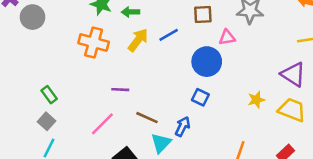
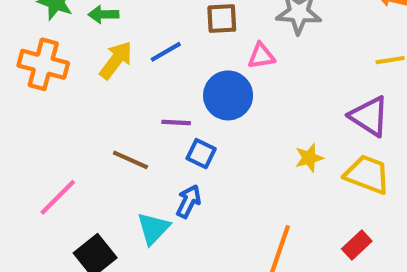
purple line: (120, 90) -> (176, 122), moved
blue square: (200, 97) -> (201, 154), moved
brown line: (147, 118) -> (130, 160), moved

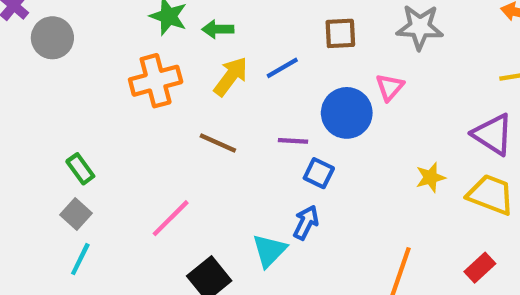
pink triangle: (261, 56) -> (390, 87), moved, turned -40
orange cross: (43, 64) -> (156, 81), turned -30
brown line: (130, 160) -> (218, 143), moved

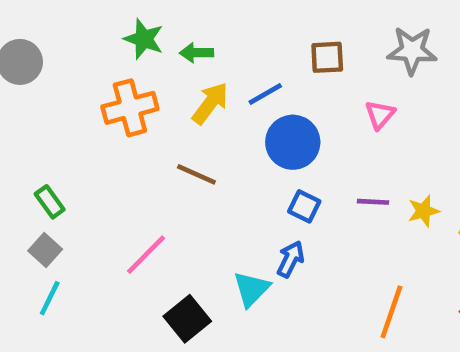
blue circle: (347, 113) -> (293, 142), moved
purple line: (293, 141) -> (373, 202), moved

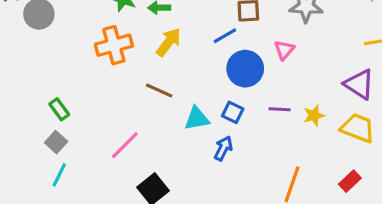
blue line: (265, 94) -> (225, 36), moved
blue circle: (293, 142) -> (245, 69), moved
cyan triangle: (251, 289) -> (197, 119), moved, turned 36

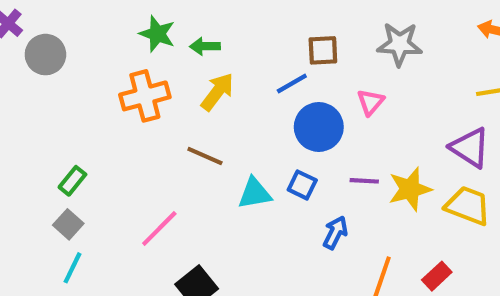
green rectangle: (59, 109) -> (72, 181), turned 75
yellow star: (314, 116) -> (410, 189), size x1.5
blue arrow: (223, 148) -> (335, 233), moved
red rectangle: (350, 181) -> (437, 276), moved

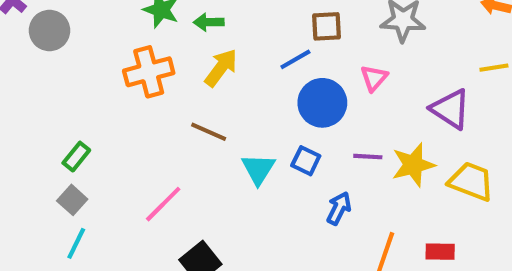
purple triangle: (470, 148) -> (450, 109), moved
cyan triangle: (255, 193) -> (258, 169), turned -48
red rectangle: (437, 276) -> (440, 252), turned 44

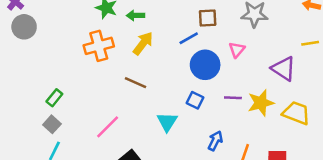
gray circle: (49, 30) -> (24, 27), moved
cyan triangle: (258, 169) -> (167, 122), moved
blue arrow: (339, 208) -> (215, 141), moved

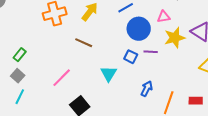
pink triangle: (237, 50) -> (164, 17), turned 40
purple line: (233, 98) -> (151, 52), moved
yellow star: (261, 103) -> (175, 38), moved

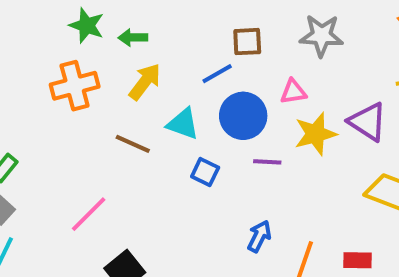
blue square: (131, 57) -> (205, 172), moved
cyan triangle: (109, 74) -> (183, 124), moved, turned -42

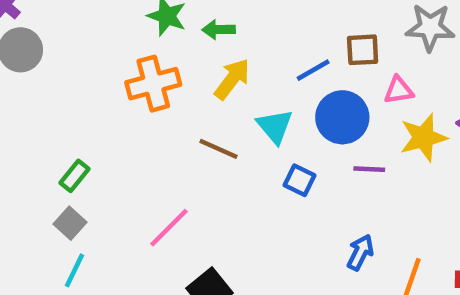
brown square: (247, 42) -> (363, 50), moved
cyan triangle: (183, 124) -> (275, 126), turned 30

